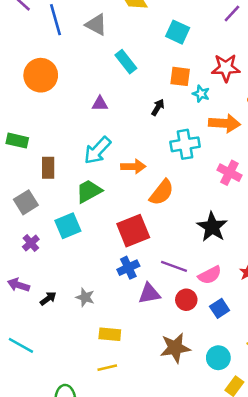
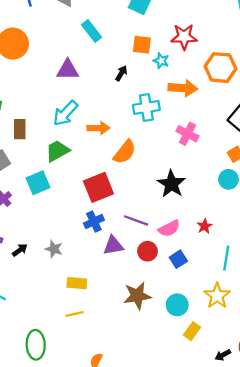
purple triangle: (100, 104) -> (68, 70), size x1.5

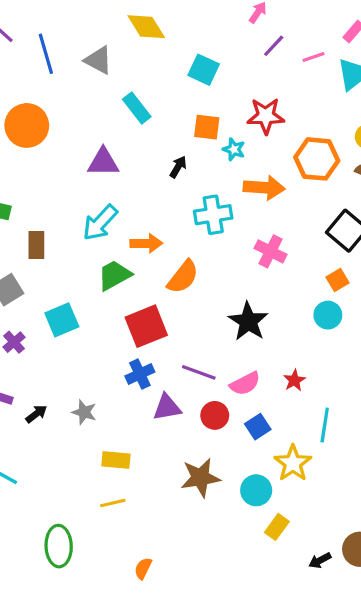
green trapezoid: (57, 151) -> (114, 275), moved
yellow star: (217, 296) -> (293, 463), moved

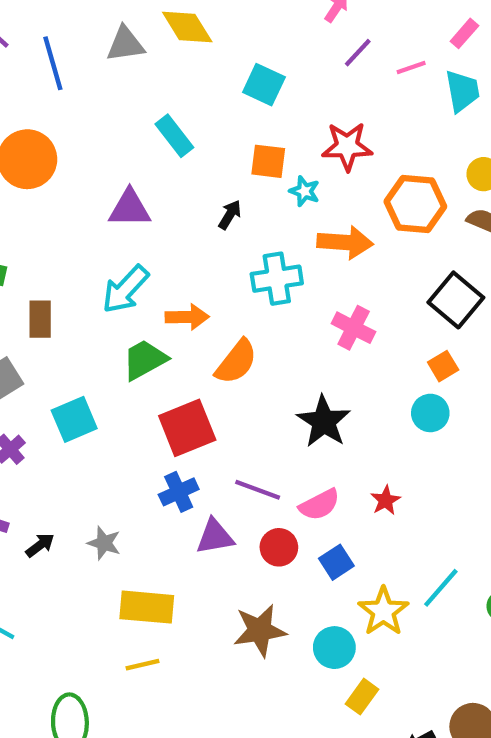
gray triangle: (98, 60) -> (125, 44), moved, turned -36
cyan line: (325, 425) -> (441, 588), moved, turned 32
yellow rectangle: (116, 460) -> (147, 607), size x1.4

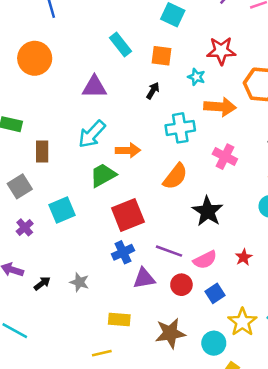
orange square: (268, 161) -> (162, 56), moved
orange semicircle: (236, 362) -> (175, 176), moved
yellow rectangle: (147, 607) -> (119, 319), moved, size x0.7

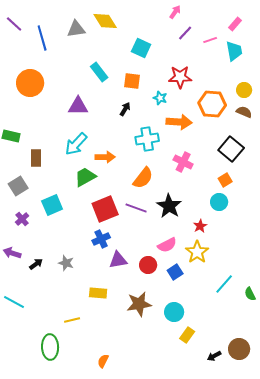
purple line: (169, 251) -> (136, 208), moved
red star: (244, 257) -> (200, 226), moved
yellow star: (242, 322) -> (197, 252), moved
yellow line: (102, 353) -> (72, 320), moved

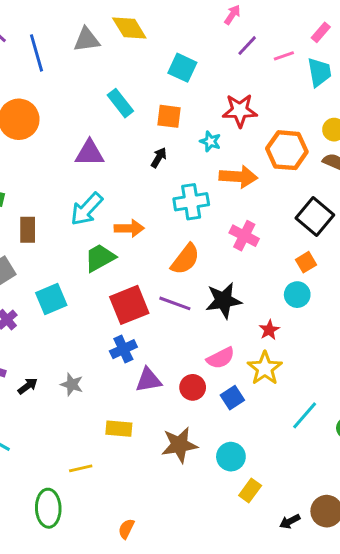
black star: (169, 206) -> (224, 300), turned 30

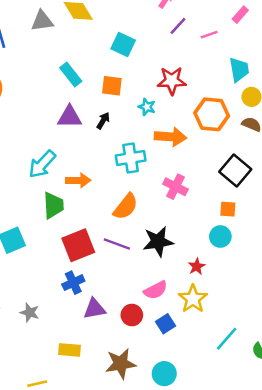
cyan trapezoid: (319, 72) -> (239, 69), moved
purple triangle: (90, 153) -> (70, 117), moved
green trapezoid: (100, 258) -> (53, 205), turned 116
orange square: (306, 262) -> (228, 209), turned 35

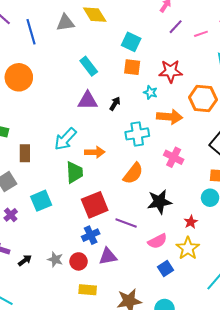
orange square: (112, 86) -> (132, 67), moved
purple line: (117, 244) -> (126, 223), moved
red circle: (132, 315) -> (79, 261), moved

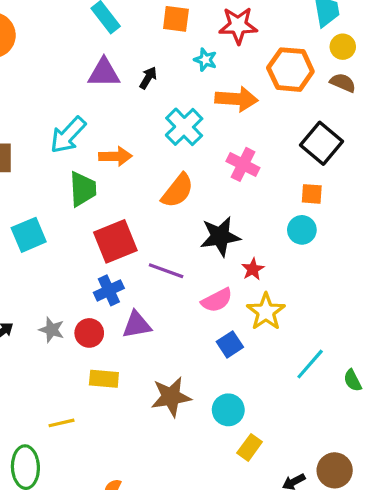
cyan cross: (137, 134) -> (184, 127), turned -35
red star: (191, 222) -> (253, 269), moved

